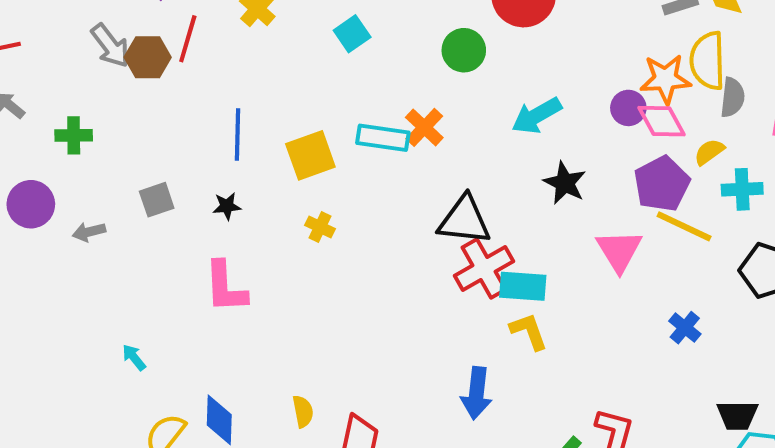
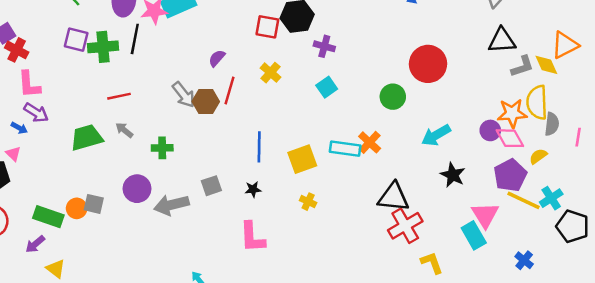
cyan cross: (742, 189) -> (551, 198), moved, turned -30
gray arrow: (89, 232) -> (171, 205), size x1.8
cyan rectangle: (523, 286) -> (474, 235), moved, turned 56

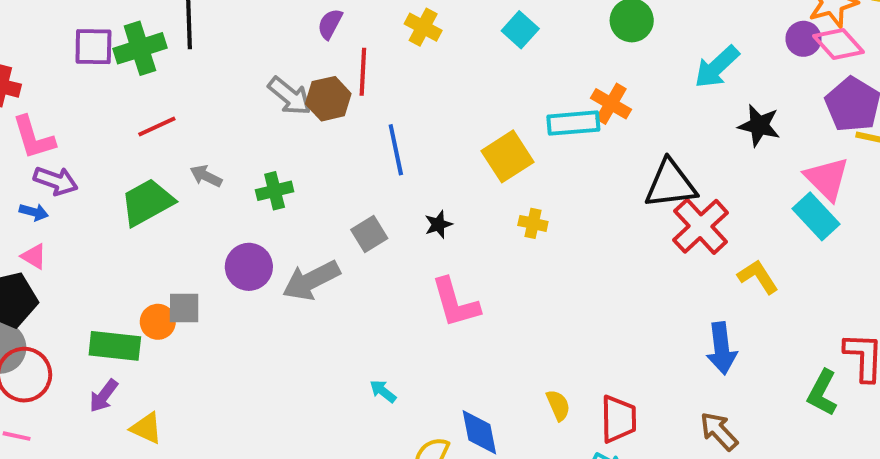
red line: (119, 96) -> (157, 126), moved
blue line: (259, 147) -> (396, 150), moved

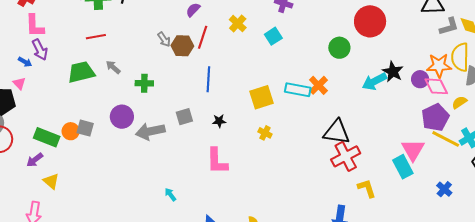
cyan square: (520, 30) -> (273, 36), moved
gray arrow: (290, 96) -> (164, 39), size x0.7
black star: (759, 126) -> (393, 72), moved
purple arrow: (56, 181) -> (40, 50), turned 30

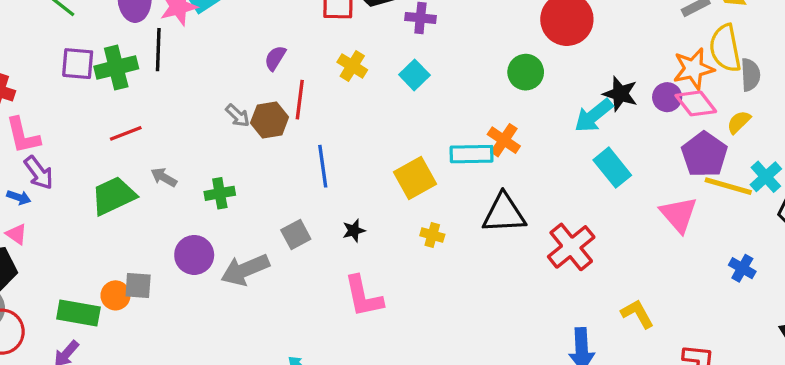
black triangle: (337, 132) -> (504, 213), moved
cyan rectangle: (403, 167) -> (612, 168), moved
yellow L-shape: (367, 188) -> (637, 314), moved

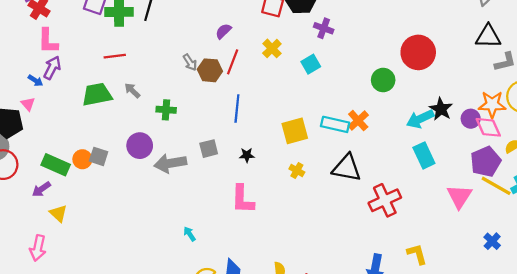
purple arrow: (39, 173) -> (52, 68), turned -130

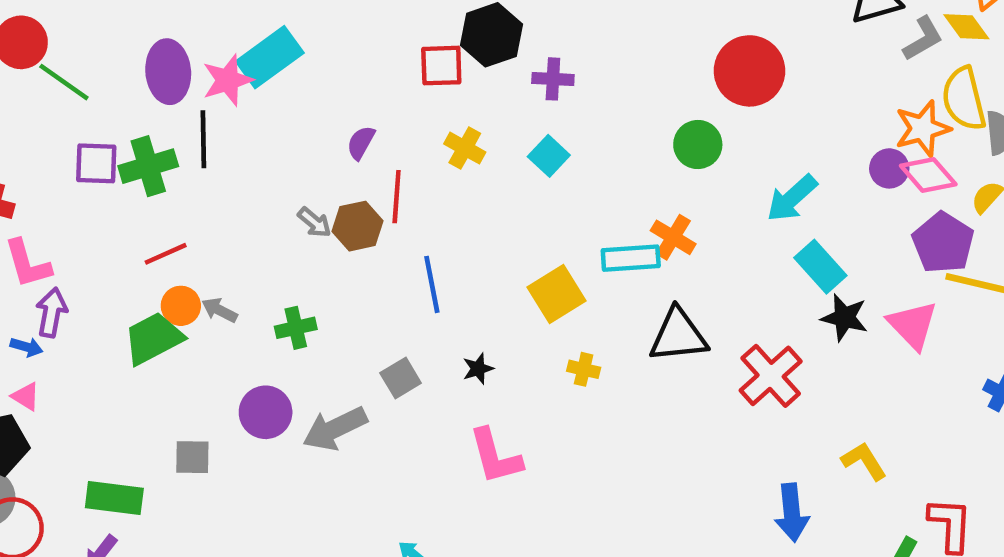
black star: (441, 109) -> (844, 318), moved
orange circle: (82, 159) -> (181, 306), moved

